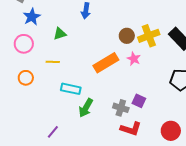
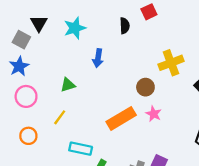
blue star: (32, 17) -> (19, 66), moved
yellow cross: (149, 36) -> (171, 63), moved
yellow line: (53, 62) -> (60, 117), turned -56

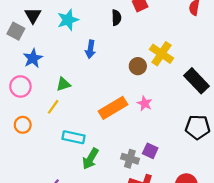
yellow cross: (171, 63) -> (162, 54), turned -35
blue star: (19, 66) -> (33, 58), moved
green triangle: (68, 85) -> (63, 84), moved
brown circle: (145, 87) -> (138, 66), moved

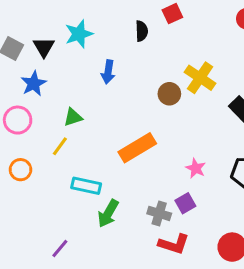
black triangle: (33, 15) -> (44, 47), moved
pink star: (145, 103) -> (196, 168), moved
purple square: (150, 151) -> (185, 203), turned 35

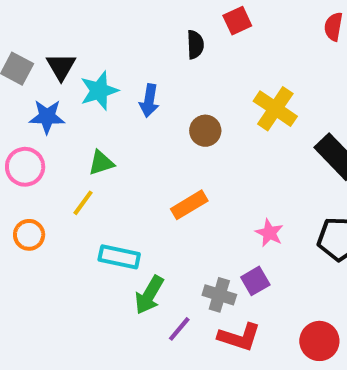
cyan star: (79, 34) -> (99, 91), moved
blue star: (34, 84) -> (47, 117), turned 30
brown circle: (169, 94) -> (205, 131), moved
orange rectangle: (137, 148) -> (189, 205), size x0.7
purple line: (60, 248) -> (179, 329), moved

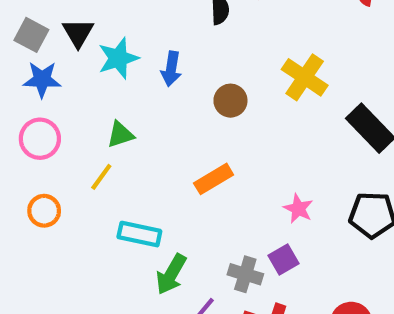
blue star: (47, 117) -> (42, 79), moved

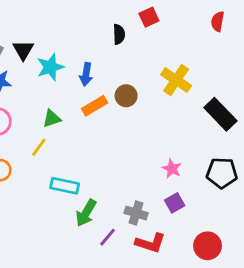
orange rectangle: (214, 179) -> (95, 106), moved
purple square: (283, 259) -> (175, 203), moved

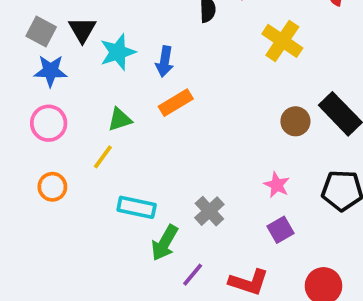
yellow cross: (176, 80) -> (282, 41), moved
brown circle: (126, 96) -> (295, 121), moved
gray cross: (136, 213) -> (209, 211), moved, turned 30

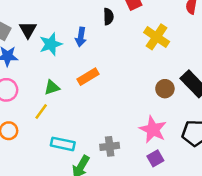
blue arrow: (165, 61) -> (81, 37), moved
pink star: (277, 185) -> (153, 130), size x1.6
gray cross: (209, 211) -> (110, 146), turned 36

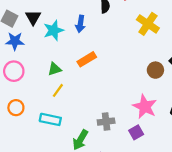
yellow line: (41, 111) -> (58, 90), moved
cyan rectangle: (63, 144) -> (50, 119), moved
purple square: (155, 158) -> (136, 132), moved

